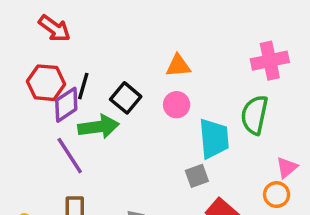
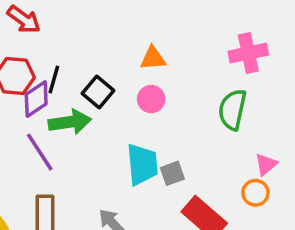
cyan trapezoid: (214, 139) -> (142, 164), moved

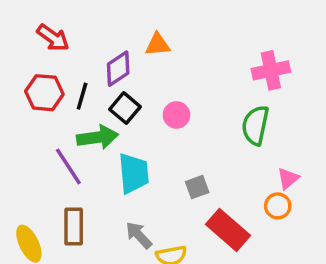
orange triangle: (153, 58) -> (158, 45), moved
purple diamond: (36, 99) -> (118, 69), moved
cyan trapezoid: (142, 164) -> (134, 173), moved

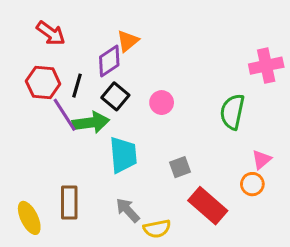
orange triangle: (158, 45) -> (128, 41), moved, turned -35
pink cross: (271, 70) -> (266, 66), moved
purple line: (68, 166) -> (65, 115), moved

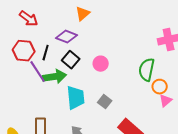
orange triangle: (128, 41) -> (83, 14), moved
purple diamond: (109, 61) -> (67, 37), turned 55
gray square: (180, 167) -> (105, 102), moved, turned -32
orange circle: (252, 184) -> (160, 87), moved

